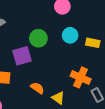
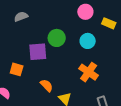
yellow rectangle: (93, 43) -> (109, 23), moved
orange cross: (81, 77) -> (89, 72), moved

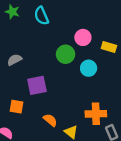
gray semicircle: (21, 17) -> (14, 60), moved
green circle: (57, 38) -> (66, 54), moved
orange cross: (89, 72) -> (96, 114), moved, turned -30

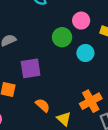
orange cross: (96, 114) -> (91, 101), turned -30

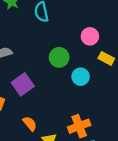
pink circle: (81, 21) -> (90, 36), moved
purple square: (31, 68) -> (23, 84), turned -35

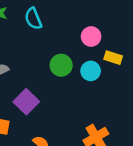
cyan circle: (81, 77) -> (91, 71), moved

